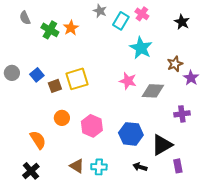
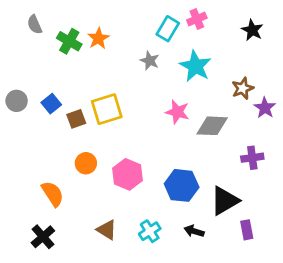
gray star: (100, 11) -> (150, 61), moved
pink cross: (142, 14) -> (197, 19), turned 32
cyan cross: (99, 167) -> (150, 231), moved, turned -35

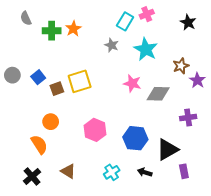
green cross: (69, 41) -> (52, 31), turned -30
orange circle: (86, 163) -> (51, 122), moved
brown triangle: (107, 230) -> (68, 171), moved

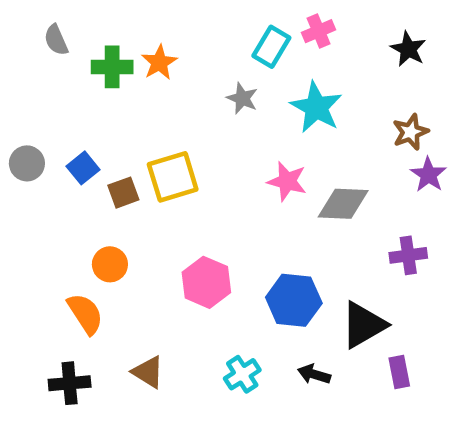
brown star: (181, 66) -> (410, 132), moved
black cross: (32, 176) -> (70, 383), turned 36

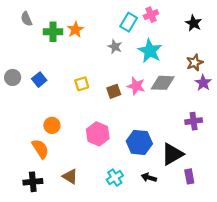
yellow square: (173, 177) -> (82, 84), size x0.6
brown square: (123, 193) -> (114, 91), moved
gray diamond: (343, 204) -> (163, 83), moved

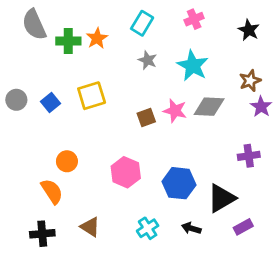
gray semicircle: (26, 19) -> (34, 25), size x1.6
cyan rectangle: (129, 22) -> (142, 23), moved
yellow square: (82, 84) -> (92, 96), moved, size x1.5
purple rectangle: (189, 176) -> (243, 227), turned 72

